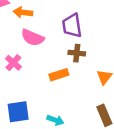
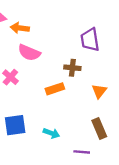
purple trapezoid: (72, 26) -> (90, 40), moved

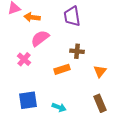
purple trapezoid: (90, 40) -> (72, 16), moved
pink semicircle: (29, 53) -> (40, 38), turned 120

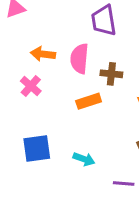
orange arrow: (32, 17) -> (43, 54), moved
pink semicircle: (40, 38) -> (79, 59), moved, turned -48

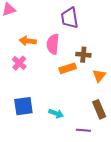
brown cross: (111, 74) -> (83, 55), moved
orange rectangle: (89, 101) -> (68, 68), moved

